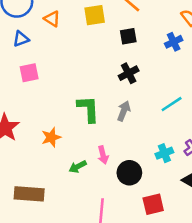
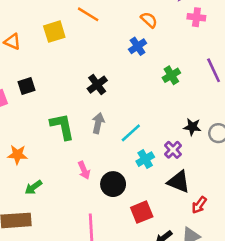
black square: (128, 36) -> (26, 86), moved
cyan line: (172, 104) -> (131, 133), moved
orange star: (51, 137) -> (17, 155), moved, turned 30
green arrow: (78, 167) -> (33, 187), moved

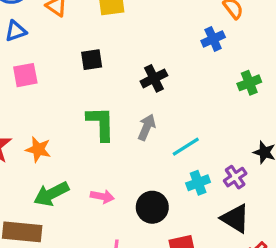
black square: (26, 86) -> (92, 60), moved
pink arrow: (84, 170) -> (102, 196), moved, turned -66
green arrow: (33, 187) -> (51, 194), size x1.5

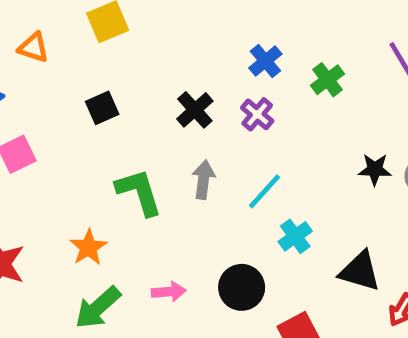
blue cross: (213, 39) -> (265, 61), moved
orange star: (38, 149) -> (88, 247), moved, turned -30
purple cross: (235, 177) -> (257, 114), moved

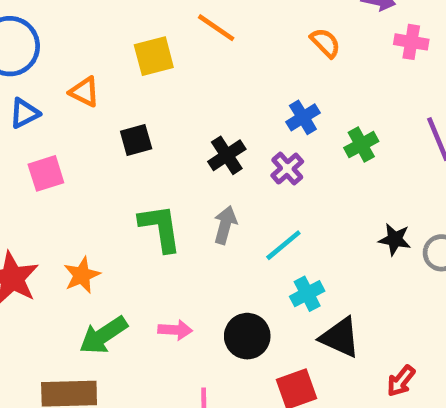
orange triangle: (33, 48) -> (85, 92), moved
orange star: (88, 247) -> (82, 275), moved
black triangle: (360, 271) -> (340, 337), moved

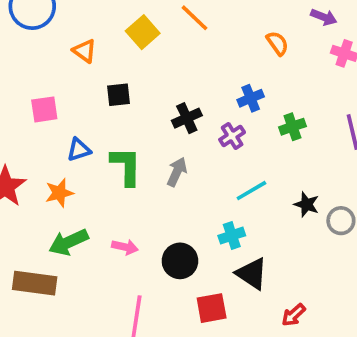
yellow square: (154, 56) -> (143, 32), turned -36
blue triangle: (24, 113) -> (79, 150), moved
cyan line: (283, 245) -> (251, 191), moved

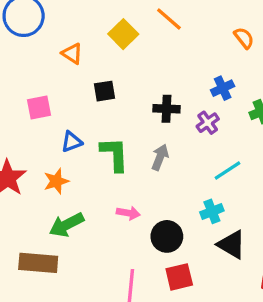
black cross: (187, 118) -> (167, 109), turned 30
pink arrow: (125, 247) -> (128, 213), moved
red square: (212, 308) -> (179, 277), moved

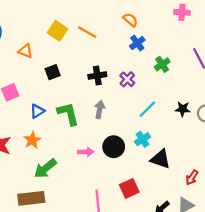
orange line: (169, 19) -> (87, 32), moved
orange semicircle: (244, 38) -> (130, 20), moved
blue cross: (223, 88) -> (137, 43), moved
black circle: (167, 236) -> (114, 147), moved

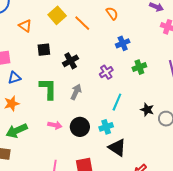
orange semicircle: (130, 20) -> (112, 13), moved
black cross: (97, 76) -> (71, 61), moved, turned -35
cyan line: (147, 109) -> (117, 102), turned -36
blue triangle: (37, 111) -> (14, 78), moved

